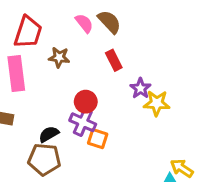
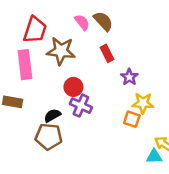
brown star: (59, 57) -> (61, 51), size x1.6
red circle: (86, 102) -> (73, 87), moved
yellow star: (157, 103) -> (143, 103), moved
orange square: (98, 139) -> (132, 119), moved

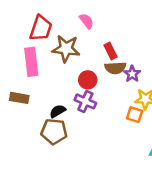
brown semicircle: (103, 21) -> (115, 68), moved, turned 130
red circle: (73, 87) -> (88, 80), moved

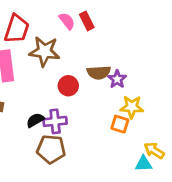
red rectangle: (111, 51) -> (87, 21), moved
purple cross: (85, 101) -> (55, 121), moved, turned -30
brown pentagon: (54, 132) -> (51, 149), moved

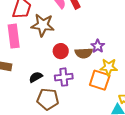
brown semicircle: (99, 73) -> (84, 53), moved
purple cross: (55, 121) -> (64, 77), moved
orange square: (120, 124) -> (100, 80), size x1.5

